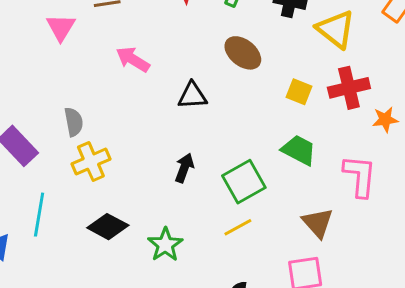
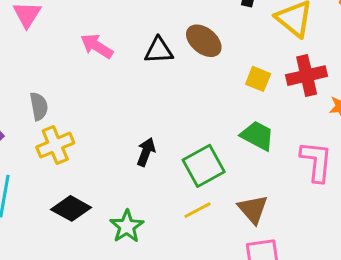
black triangle: (192, 96) -> (159, 50), moved
brown triangle: (318, 223) -> (253, 209), moved

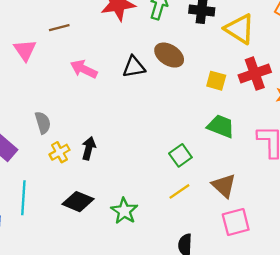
yellow cross: (55, 145) -> (59, 152), size x0.7
black arrow: (146, 152) -> (89, 148), moved
green square: (204, 166) -> (180, 155), size x0.7

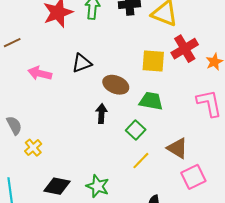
brown ellipse: (169, 55) -> (116, 85), moved
yellow square: (216, 81) -> (153, 61), size x1.4
green trapezoid: (221, 126) -> (151, 101), moved
black arrow: (89, 148) -> (101, 114), moved

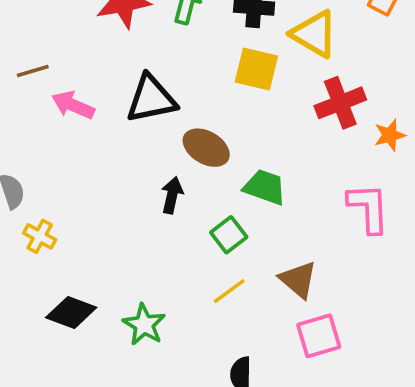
brown line: (12, 43) -> (33, 71), moved
yellow square: (153, 61) -> (256, 69), moved
black triangle: (82, 63) -> (151, 99), size x1.4
yellow cross: (33, 148) -> (40, 236), turned -30

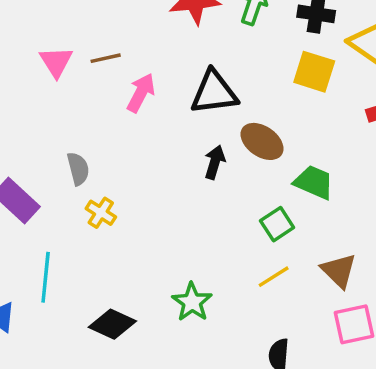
pink arrow: (73, 105) -> (141, 93), turned 90
black arrow: (172, 195) -> (215, 162), moved
black diamond: (71, 312) -> (112, 324), moved

